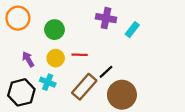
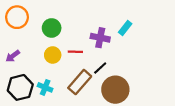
purple cross: (106, 18) -> (100, 38), moved
purple arrow: (28, 59) -> (13, 56), moved, turned -96
cyan cross: (48, 82) -> (45, 87), moved

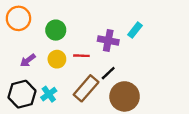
purple arrow: (13, 56) -> (28, 60), moved
cyan cross: (45, 87) -> (49, 94), turned 32

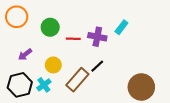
red line: (81, 56) -> (73, 39), moved
yellow circle: (57, 59) -> (53, 65), moved
brown circle: (125, 96) -> (141, 87), moved

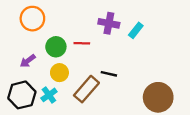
orange circle: (17, 17) -> (32, 19), moved
green circle: (50, 27) -> (56, 47), moved
purple cross: (97, 37) -> (109, 23), moved
black line: (97, 66) -> (109, 74), turned 56

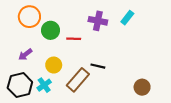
cyan rectangle: (136, 30) -> (127, 18), moved
green circle: (56, 47) -> (51, 30), moved
brown circle: (158, 97) -> (142, 87), size x0.6

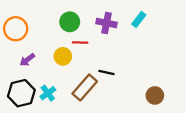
orange circle: (29, 17) -> (16, 29), moved
green circle: (51, 30) -> (70, 22), moved
yellow circle: (54, 65) -> (63, 56), moved

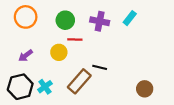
orange circle: (16, 29) -> (26, 17), moved

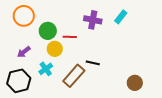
green circle: (65, 20) -> (48, 31), moved
cyan cross: (45, 87) -> (46, 69), moved

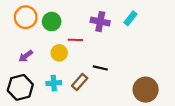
green circle: (48, 31) -> (52, 22), moved
cyan cross: (46, 69) -> (54, 83), moved, turned 32
brown rectangle: (74, 76) -> (80, 82), size x0.7
brown circle: (135, 83) -> (146, 90), size x1.5

